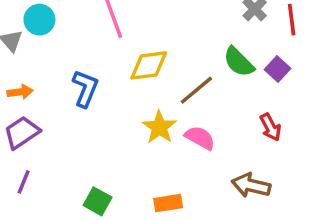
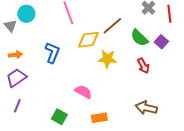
brown line: (196, 90) -> (112, 26), moved
yellow star: (159, 127) -> (107, 59), moved, turned -30
red arrow: (270, 127) -> (143, 66), moved
pink semicircle: (200, 138) -> (83, 92), moved

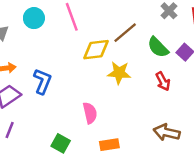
cyan circle: (26, 14) -> (34, 18), moved
blue L-shape: (52, 53) -> (42, 81), moved
pink semicircle: (83, 92) -> (90, 113), turned 48

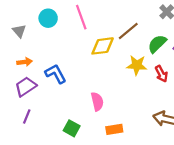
green semicircle: (158, 47) -> (157, 44), turned 90
yellow star: (119, 73) -> (137, 65), moved
blue L-shape: (42, 81) -> (56, 74), turned -50

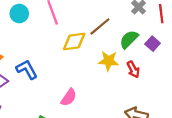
pink semicircle: (97, 102) -> (69, 97), turned 48

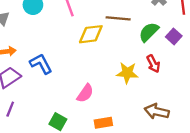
brown line: (100, 26) -> (118, 18), turned 45
yellow star: (108, 61) -> (127, 73), moved

